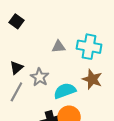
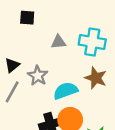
black square: (16, 21) -> (27, 18), moved, turned -32

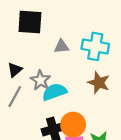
black square: (27, 18) -> (30, 22), size x1.6
cyan semicircle: (66, 91) -> (54, 92), moved

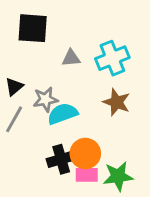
cyan cross: (95, 46) -> (112, 58), turned -32
gray star: (40, 80) -> (45, 99), turned 30

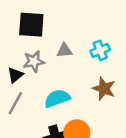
cyan cross: (112, 58) -> (100, 50), size x0.7
gray star: (45, 99) -> (34, 61), moved

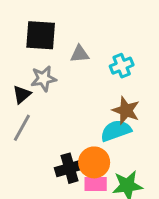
gray triangle: (65, 50) -> (80, 54), moved
cyan semicircle: (57, 98) -> (116, 131), moved

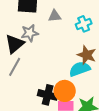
black triangle: (22, 94) -> (15, 44), size x1.5
black cross: (70, 168) -> (48, 95), turned 30

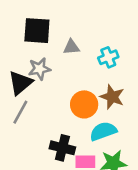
cyan semicircle: (80, 69) -> (103, 131), moved
orange circle: (65, 91) -> (84, 104), moved

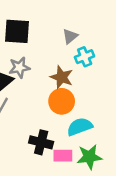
gray triangle: (71, 47) -> (70, 36), moved, turned -35
brown star: (112, 97) -> (62, 77), moved

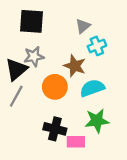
orange circle: (62, 101) -> (55, 87), moved
cyan semicircle: (80, 127) -> (92, 88), moved
green star: (89, 157) -> (97, 121), moved

